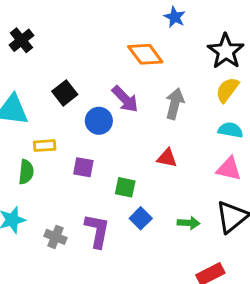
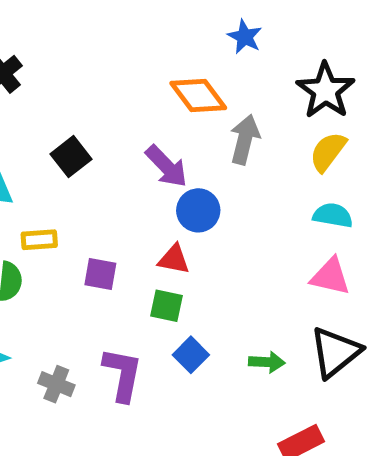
gray arrow: (175, 104) -> (245, 139), moved
blue circle: (99, 121) -> (198, 210), moved
red triangle: (167, 158) -> (174, 259), moved

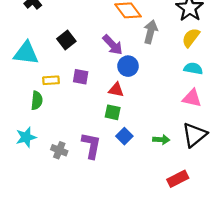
purple square: (100, 274) -> (81, 77), moved

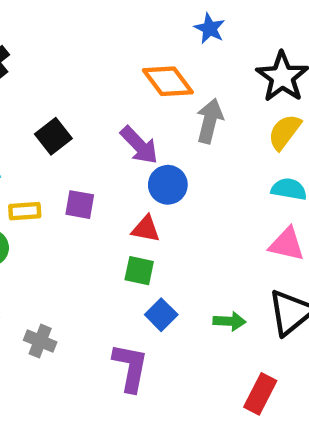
purple L-shape: (91, 146) -> (130, 367), moved
red rectangle: (178, 179) -> (260, 394), turned -36

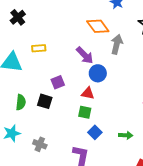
black square: (53, 136) -> (45, 101), moved, turned -35
purple square: (80, 205) -> (58, 82), turned -32
yellow rectangle: (25, 211) -> (39, 48), moved

